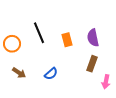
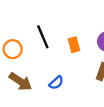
brown arrow: (19, 73) -> (20, 82), size x1.5

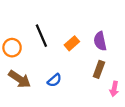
orange rectangle: (74, 45) -> (72, 43), turned 64

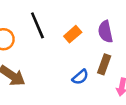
blue semicircle: (54, 80) -> (80, 77), moved

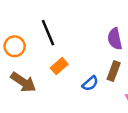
orange rectangle: (73, 34) -> (59, 66), moved

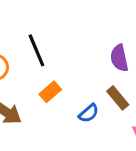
brown rectangle: (114, 71) -> (118, 98), turned -60

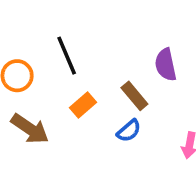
brown rectangle: (118, 98) -> (134, 96), moved

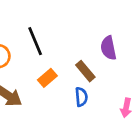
blue semicircle: (129, 131) -> (81, 97), turned -54

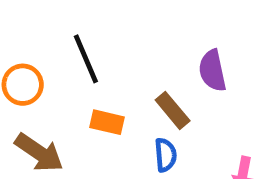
orange rectangle: (47, 78) -> (107, 122), turned 54

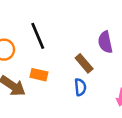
orange rectangle: (107, 122) -> (39, 75), moved

